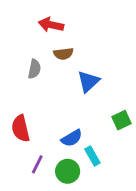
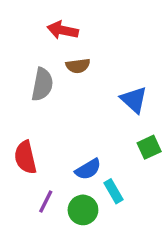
gray semicircle: (34, 69) -> (42, 84), size x1.4
blue triangle: (88, 81) -> (134, 100), moved, turned -35

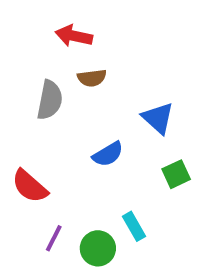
red semicircle: (25, 157) -> (30, 186), turned -36
blue semicircle: (88, 169) -> (108, 154), moved

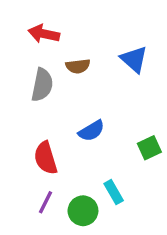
red arrow: (74, 36) -> (44, 34), moved
blue triangle: (158, 118) -> (134, 59), moved
red semicircle: (30, 186) -> (46, 158), moved, turned 32

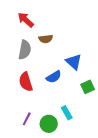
red arrow: (44, 34) -> (26, 20), turned 30
blue triangle: (134, 59) -> (74, 62), moved
red semicircle: (46, 158) -> (26, 82), moved

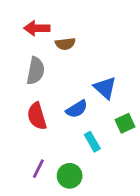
red arrow: (26, 20) -> (37, 28), turned -42
brown semicircle: (46, 39) -> (65, 44), moved
cyan rectangle: (67, 113) -> (92, 142), moved

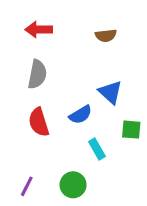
brown semicircle: (65, 44) -> (106, 36), moved
green square: (125, 123) -> (131, 130), turned 30
purple line: (38, 169) -> (27, 186), moved

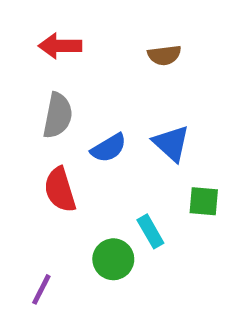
blue semicircle: (81, 115) -> (109, 148), moved
green circle: (73, 185) -> (113, 259), moved

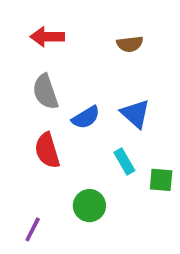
gray semicircle: (58, 115) -> (45, 92), turned 150
green square: (204, 201) -> (161, 180), moved
cyan rectangle: (150, 231) -> (124, 162), moved

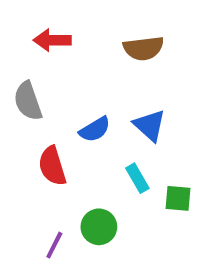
brown semicircle: (130, 44) -> (144, 48), size x1.4
gray semicircle: (45, 92) -> (28, 101), moved
purple line: (33, 229) -> (54, 245), moved

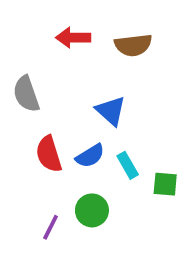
red arrow: (52, 40) -> (73, 38), moved
blue triangle: (150, 125) -> (111, 111), moved
blue semicircle: (95, 129) -> (90, 156), moved

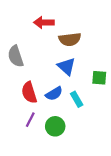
brown semicircle: (133, 45) -> (70, 39), moved
green square: (165, 184) -> (99, 78), moved
purple line: (51, 227) -> (30, 120), moved

